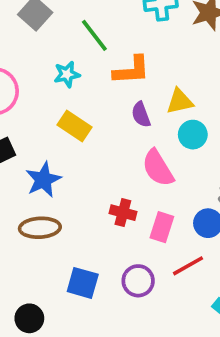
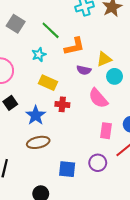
purple semicircle: (141, 115) -> (84, 70), turned -48
red cross: (123, 213) -> (62, 104), moved

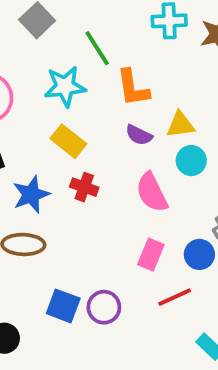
orange L-shape: (74, 46) -> (133, 88), turned 80
cyan star: (39, 55) -> (65, 86), size x1.5
purple circle: (98, 163) -> (104, 307), moved

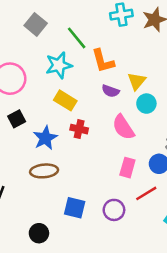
yellow triangle: (180, 125) -> (137, 81), turned -36
purple circle: (104, 307) -> (114, 210), moved

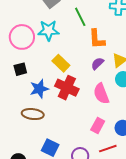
cyan star: (59, 65) -> (48, 30), moved
purple semicircle: (110, 91) -> (97, 64), turned 104
red cross: (79, 129) -> (67, 88), size x1.6

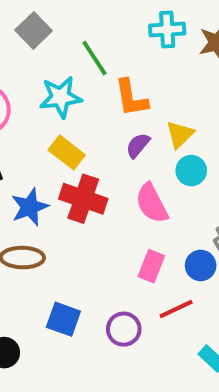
cyan star: (48, 30) -> (61, 97), moved

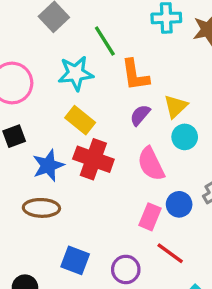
blue circle: (201, 265) -> (179, 204), moved
red line: (176, 309) -> (170, 253), turned 60

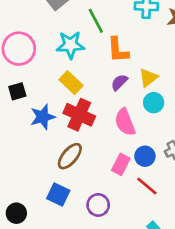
brown ellipse: (41, 208) -> (70, 156), moved, turned -56
red line: (170, 253) -> (147, 186), moved

